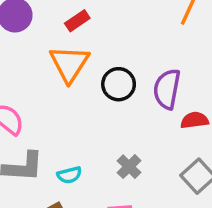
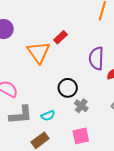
red rectangle: (77, 21) -> (60, 37), moved
black circle: (119, 84) -> (68, 88), moved

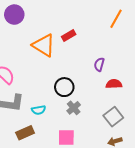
orange triangle: (39, 52) -> (44, 45), turned -35
purple semicircle: (96, 58) -> (99, 64), size x0.6

